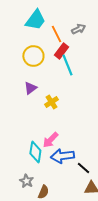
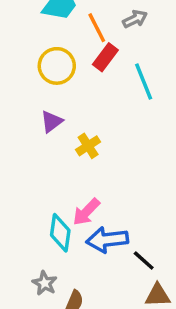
cyan line: (67, 65) -> (144, 82), moved

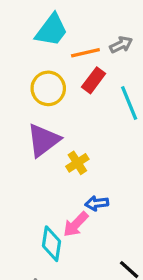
orange line: (97, 28) -> (85, 53), turned -76
purple triangle: (52, 122) -> (43, 140), size x1.6
blue arrow: (107, 240) -> (97, 203), moved, size x0.6

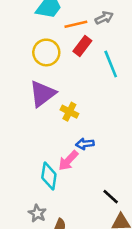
yellow cross: (77, 163) -> (69, 112), turned -30

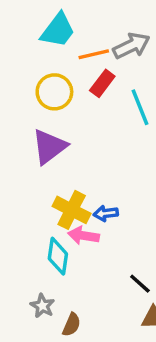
gray arrow: (104, 18) -> (131, 46), size x1.5
yellow cross: (69, 112) -> (72, 210), moved, size x1.5
pink arrow: (68, 161) -> (84, 236), turned 55

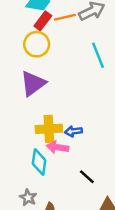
red rectangle: (102, 83) -> (43, 21), moved
yellow cross: (72, 210) -> (49, 129), turned -30
black line: (140, 284) -> (87, 177), moved

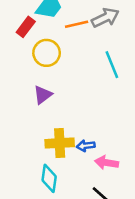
red rectangle: (43, 21) -> (26, 27), moved
purple triangle: (33, 83) -> (43, 95), size x0.7
pink arrow: (57, 147) -> (107, 163), moved

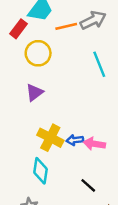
yellow cross: (60, 143) -> (50, 138), turned 30
pink arrow: (107, 163) -> (94, 144), moved

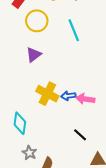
cyan line: (99, 64) -> (74, 30), moved
cyan diamond: (41, 171) -> (20, 123), moved

